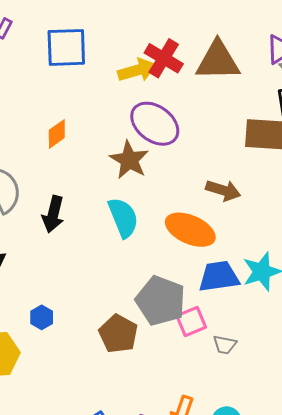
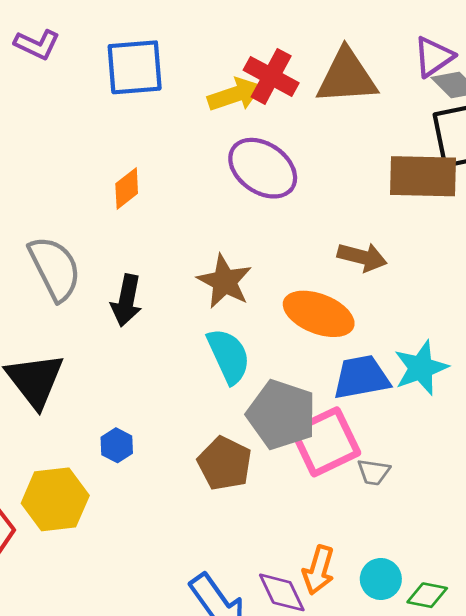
brown star: (129, 160) -> (225, 281), moved
cyan semicircle: (123, 218) -> (229, 356), moved
pink square: (191, 321) -> (326, 442), size x1.6

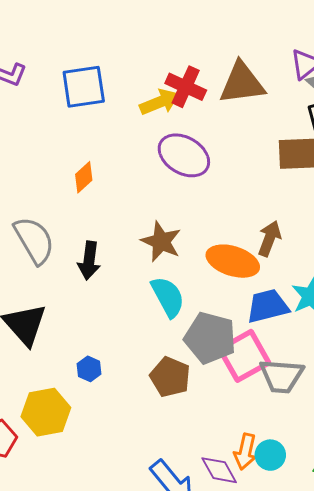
brown arrow: (362, 257) -> (269, 239), moved, turned -80
gray trapezoid: (374, 472) -> (282, 376), size x1.8
cyan circle: (381, 579) -> (270, 455), moved

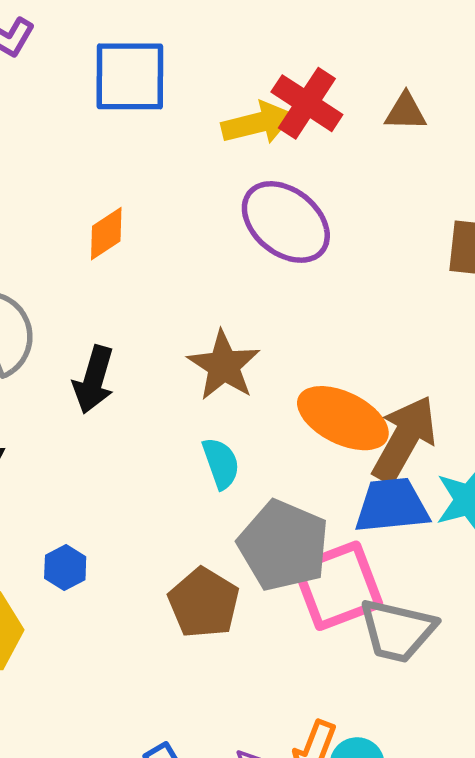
brown triangle: (242, 83) -> (405, 112), size x0.5
brown arrow: (269, 239) -> (404, 439), moved, size x1.4
cyan semicircle: (168, 297) -> (221, 463), size x0.7

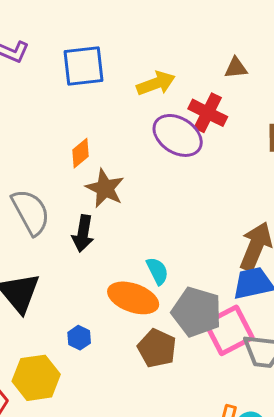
red cross: (307, 103) -> (208, 113), moved
brown star: (224, 366) -> (105, 188), moved
orange ellipse: (343, 418) -> (133, 298), moved

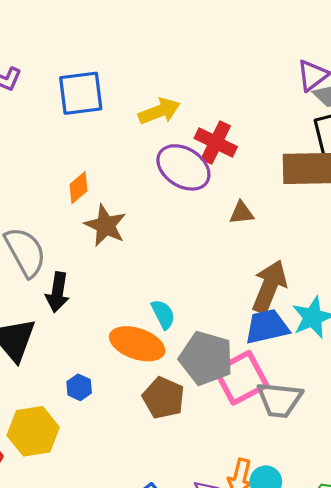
brown triangle: (236, 68) -> (242, 213), moved
black arrow: (83, 233) -> (58, 292), moved

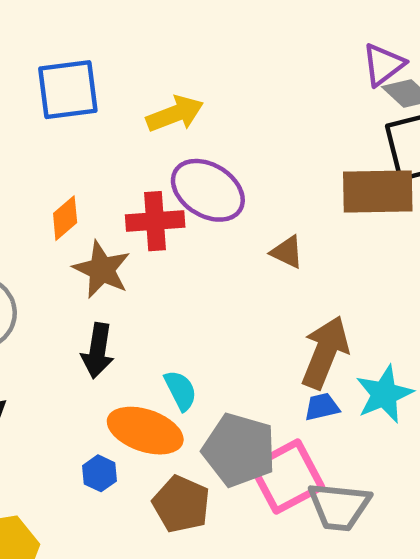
red cross: (216, 142) -> (155, 221), moved, turned -30
brown triangle: (242, 213) -> (287, 252), turned 32
black arrow: (58, 292) -> (98, 351), moved
blue trapezoid: (267, 327) -> (322, 407), size x0.6
blue hexagon: (79, 387) -> (99, 473), moved

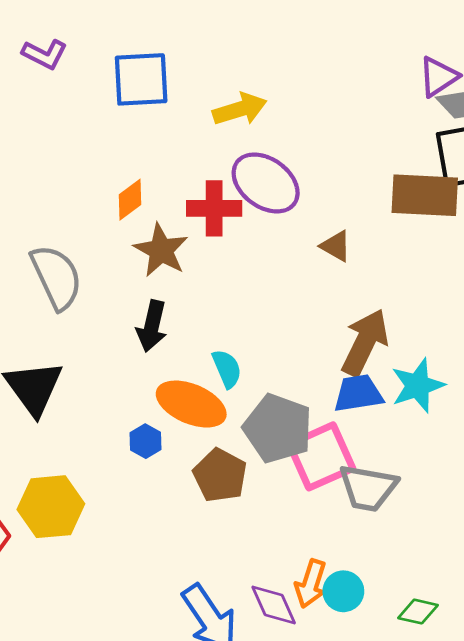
blue trapezoid: (322, 407) -> (358, 393), size x1.5

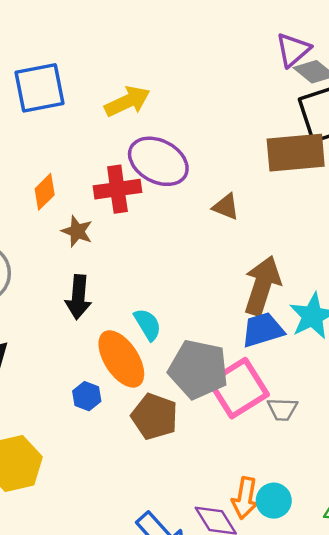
brown star: (161, 250) -> (77, 231), size x0.7
orange ellipse: (191, 404) -> (121, 359), turned 42
gray trapezoid: (368, 488) -> (282, 409), size x0.6

